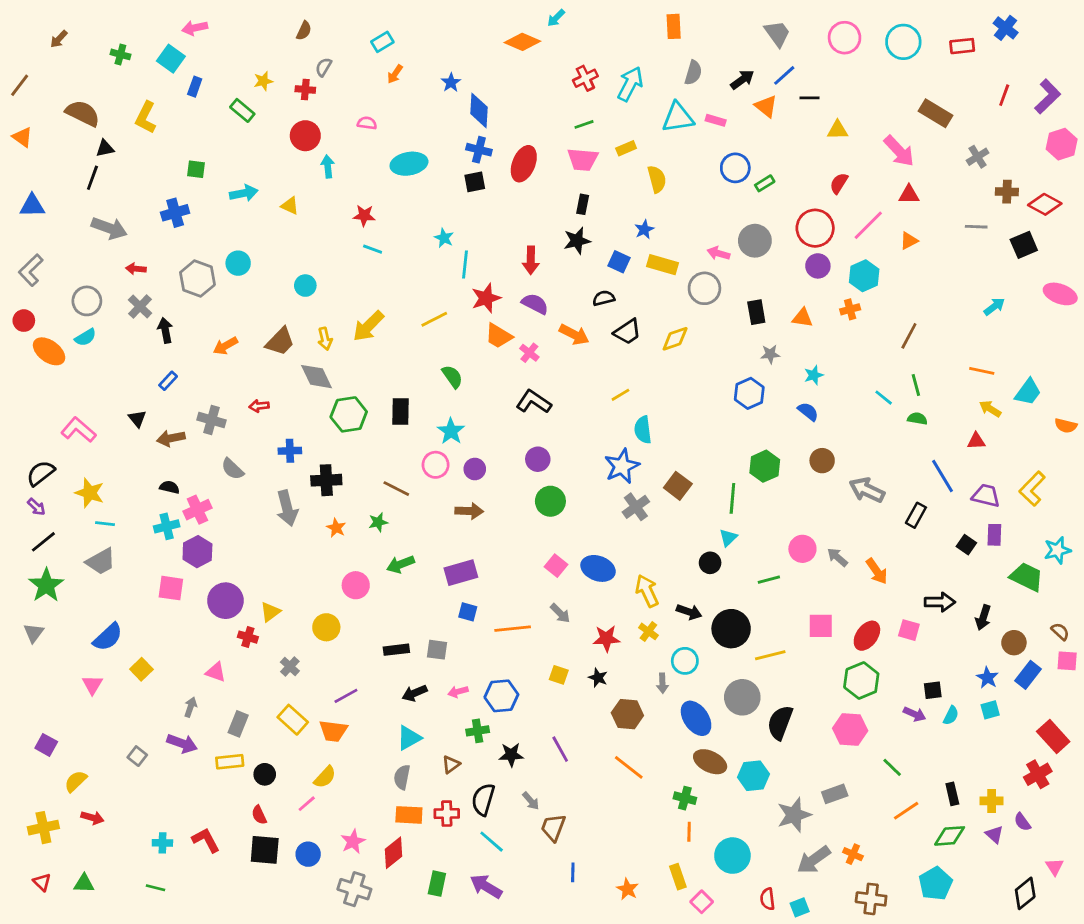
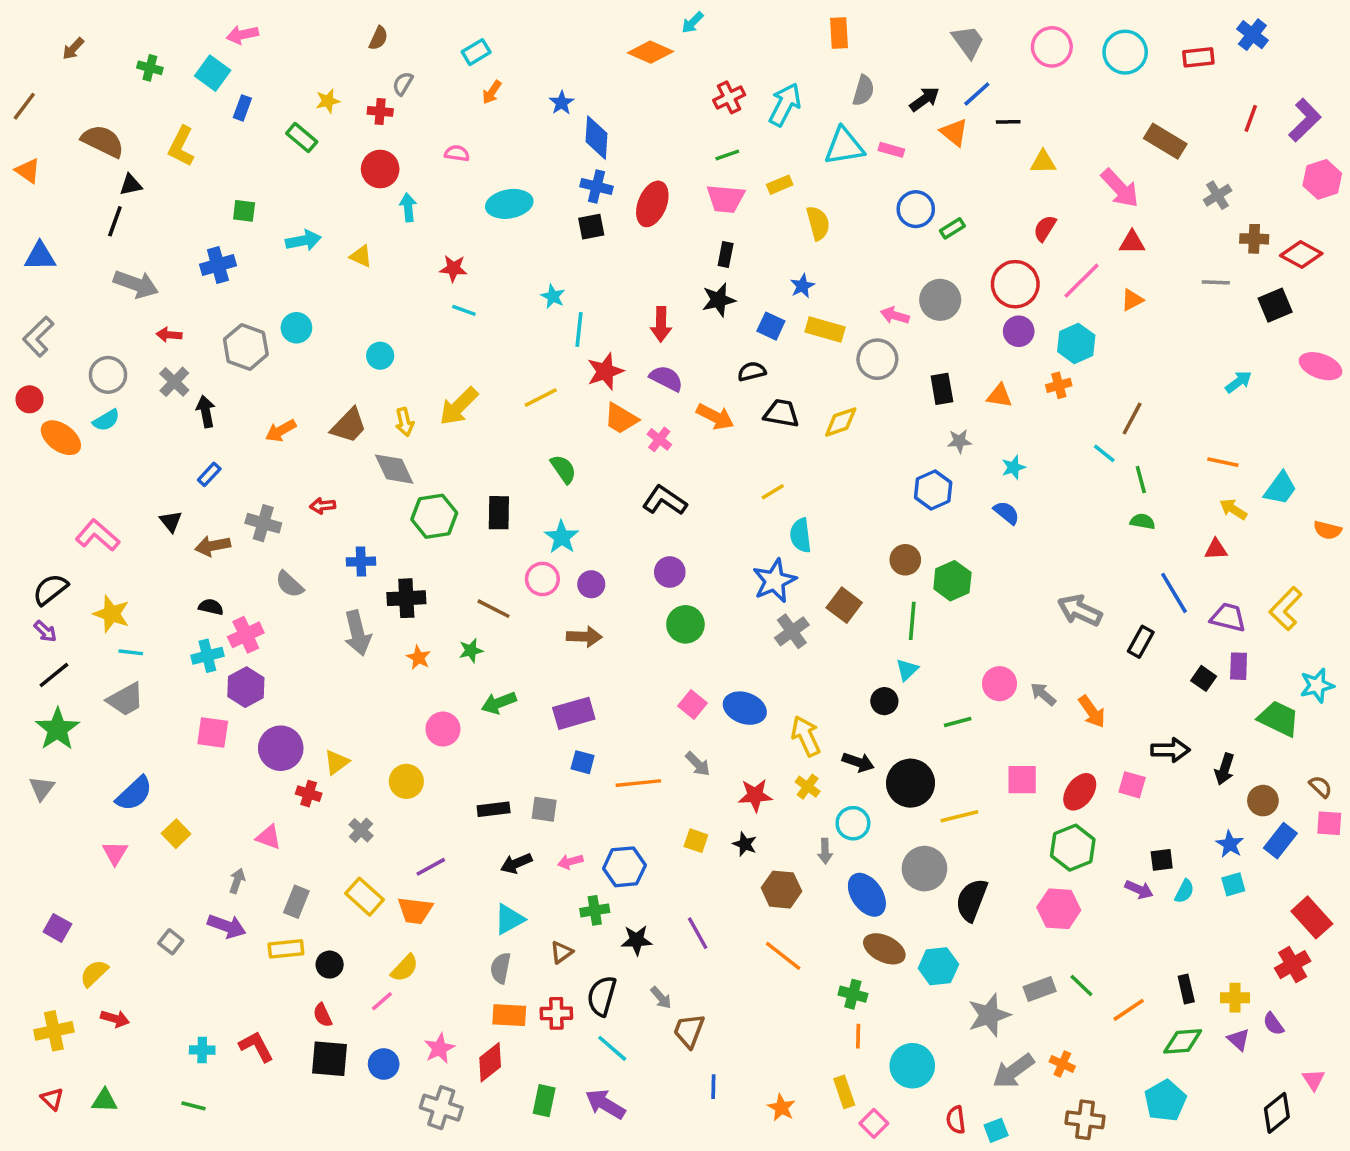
black trapezoid: (627, 332) -> (781, 413), turned -136
cyan line: (884, 398) -> (1104, 453), moved
brown circle: (822, 461) -> (905, 560), moved
green line: (892, 767) -> (1081, 985), moved

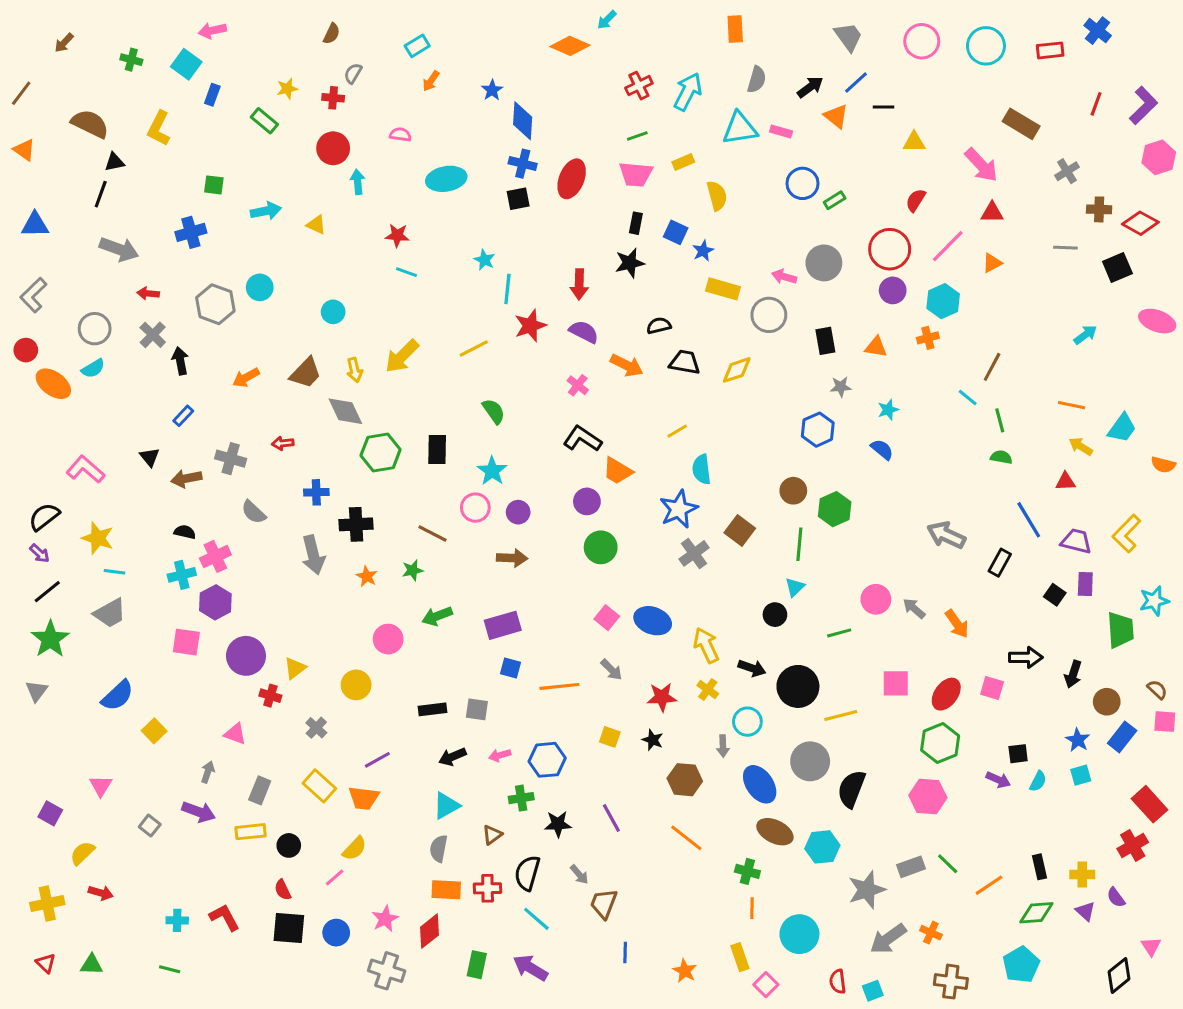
blue square: (771, 326) -> (676, 232), moved
orange trapezoid: (621, 418) -> (617, 471), moved
green trapezoid: (1279, 719) -> (1120, 630), turned 60
pink triangle: (115, 853) -> (101, 786), moved

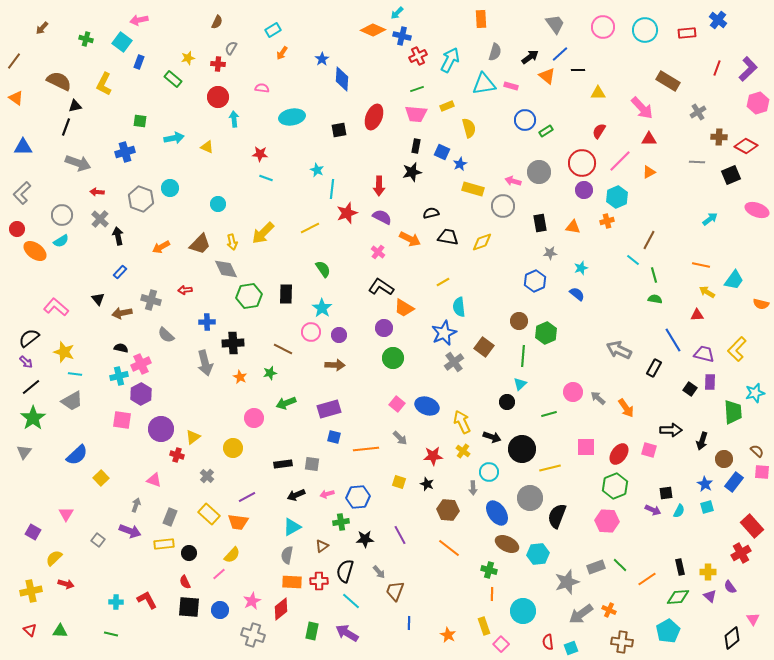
blue cross: (523, 164) -> (402, 36), moved

